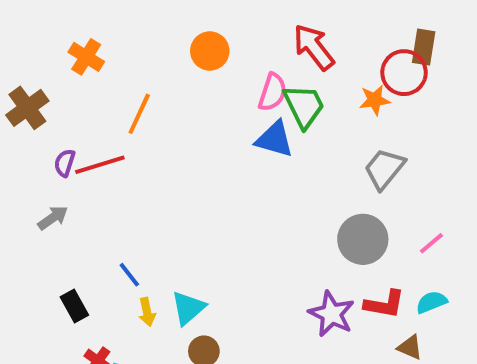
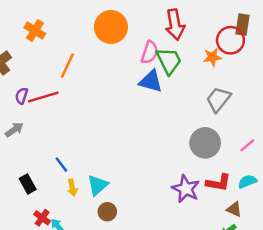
red arrow: (314, 47) -> (175, 25), turned -152
orange circle: (210, 51) -> (111, 27), size x1.4

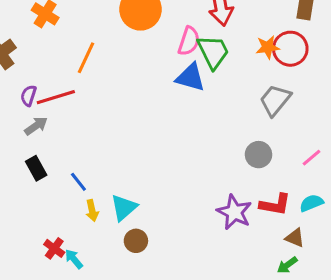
red circle: (230, 40) -> (290, 49), moved
gray arrow: (14, 130) -> (36, 126), moved
gray circle: (205, 143) -> (259, 155), size x0.7
black rectangle: (28, 184) -> (36, 168), moved

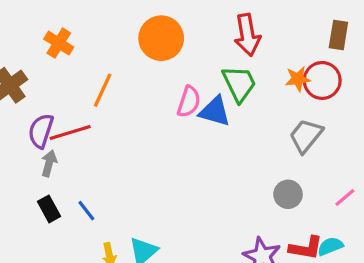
pink semicircle: (189, 41) -> (189, 102), moved
purple semicircle: (29, 96) -> (41, 131), size x1.5
gray arrow: (36, 126) -> (49, 163), turned -40
blue line: (78, 182) -> (86, 211), moved
cyan semicircle: (311, 203) -> (330, 246), moved

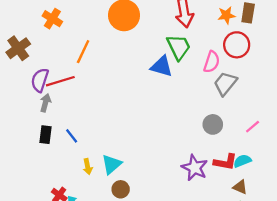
orange star: (298, 79) -> (226, 15), moved
pink semicircle: (189, 102) -> (212, 62), moved
black rectangle: (49, 209) -> (46, 135), turned 36

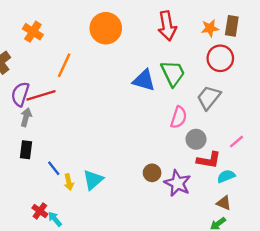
green trapezoid: (179, 47) -> (173, 73), moved
pink semicircle: (212, 62) -> (179, 117), moved
blue line: (72, 136) -> (54, 168), moved
red L-shape: (225, 162) -> (209, 160), moved
brown circle: (121, 189) -> (152, 173), moved

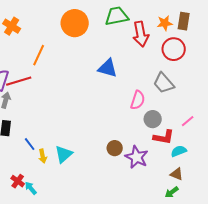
red arrow: (167, 26) -> (141, 34), moved
green trapezoid: (173, 73) -> (117, 16), moved, turned -75
gray trapezoid: (209, 98) -> (164, 83), turned -80

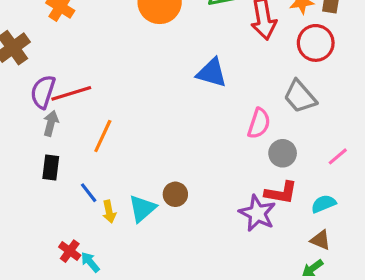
orange line: (39, 55) -> (103, 136), moved
red L-shape: (164, 137) -> (281, 193), moved
brown circle: (115, 148) -> (175, 194), moved

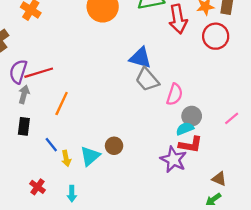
gray trapezoid: (300, 97) -> (147, 80), moved
cyan semicircle: (324, 204) -> (185, 129), moved
cyan arrow: (90, 262) -> (72, 194), moved, turned -140

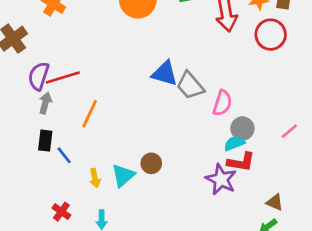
blue triangle: (140, 58) -> (165, 73), moved
blue line: (51, 145) -> (64, 155), moved

